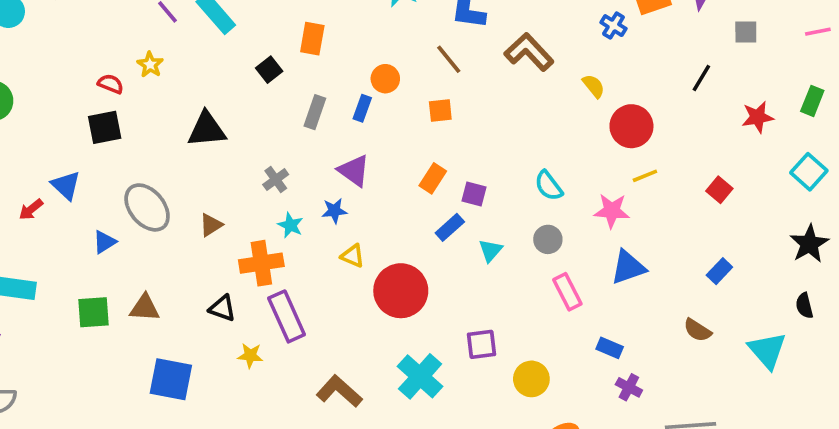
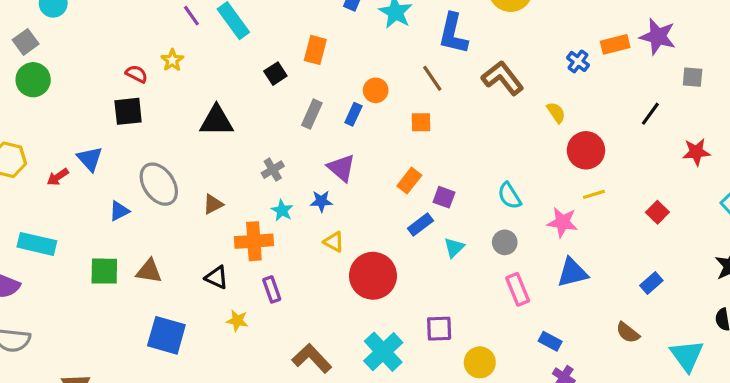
purple rectangle: (287, 316) -> (272, 289), size x0.6

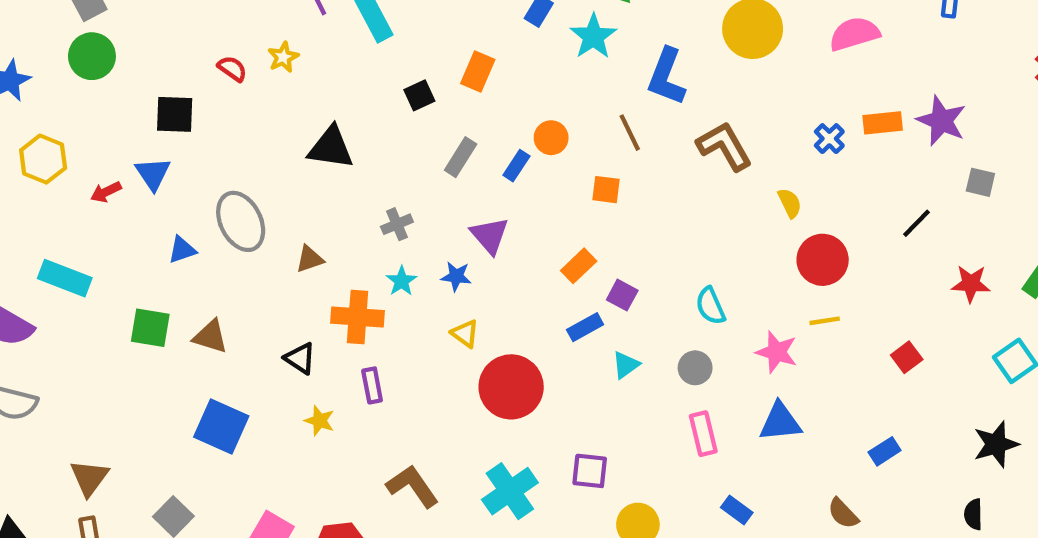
black square: (128, 111) -> (175, 114), moved

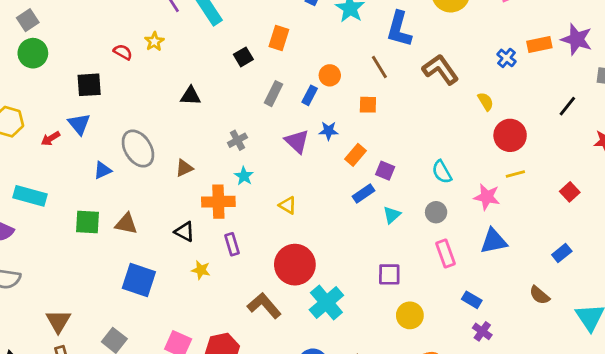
black triangle: (331, 148) -> (191, 96), size x0.7
blue star: (456, 276) -> (329, 131), moved
red circle: (511, 387) -> (295, 265), moved
purple square: (590, 471) -> (389, 274), moved

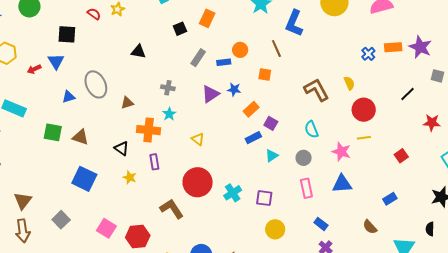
brown L-shape: (440, 69) -> (316, 90), moved
blue rectangle: (310, 95) -> (224, 62), turned 48
gray cross: (237, 140) -> (168, 88), turned 32
purple triangle: (297, 141) -> (210, 94), turned 36
cyan cross: (326, 302) -> (233, 193), moved, size x0.7

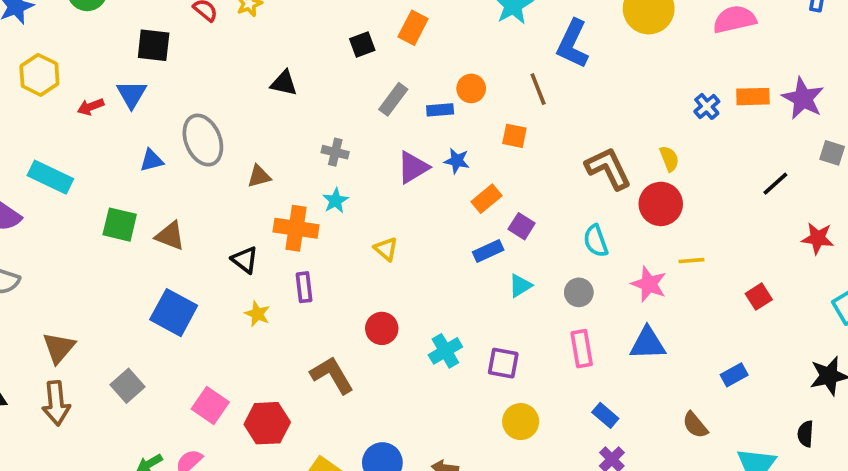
red circle: (364, 110) -> (661, 204), moved
red circle: (198, 182) -> (382, 328), size x0.6

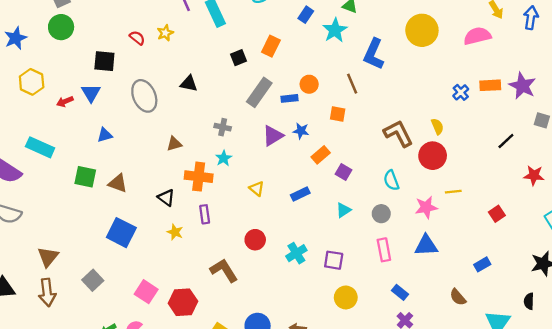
gray rectangle: (393, 99) -> (259, 92), size x1.4
gray ellipse: (203, 140) -> (144, 96), moved
blue rectangle: (488, 251) -> (300, 194), moved
pink star: (649, 284) -> (426, 207), turned -30

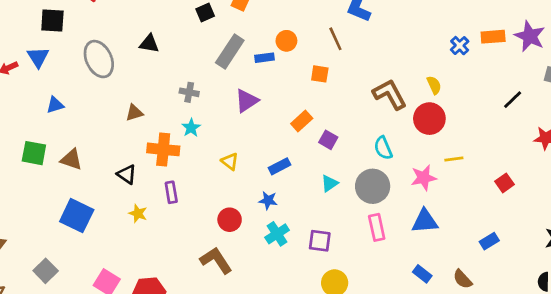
blue star: (301, 131) -> (268, 200), moved
gray circle: (381, 214) -> (373, 186), size x1.6
brown L-shape: (224, 270) -> (216, 260), moved
blue rectangle: (400, 292) -> (422, 274), moved

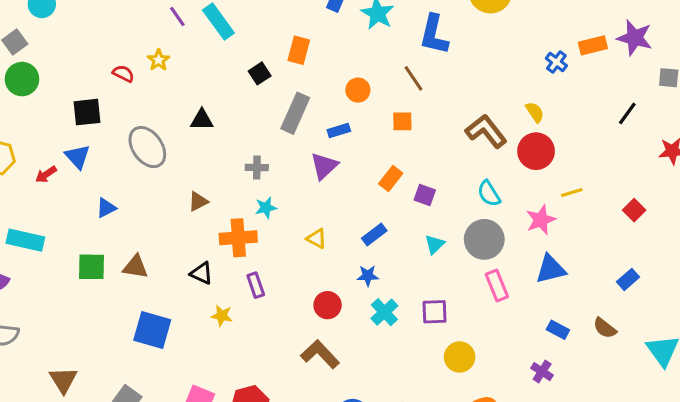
blue rectangle: (264, 58) -> (339, 131), moved
cyan star: (191, 128) -> (266, 208), turned 30

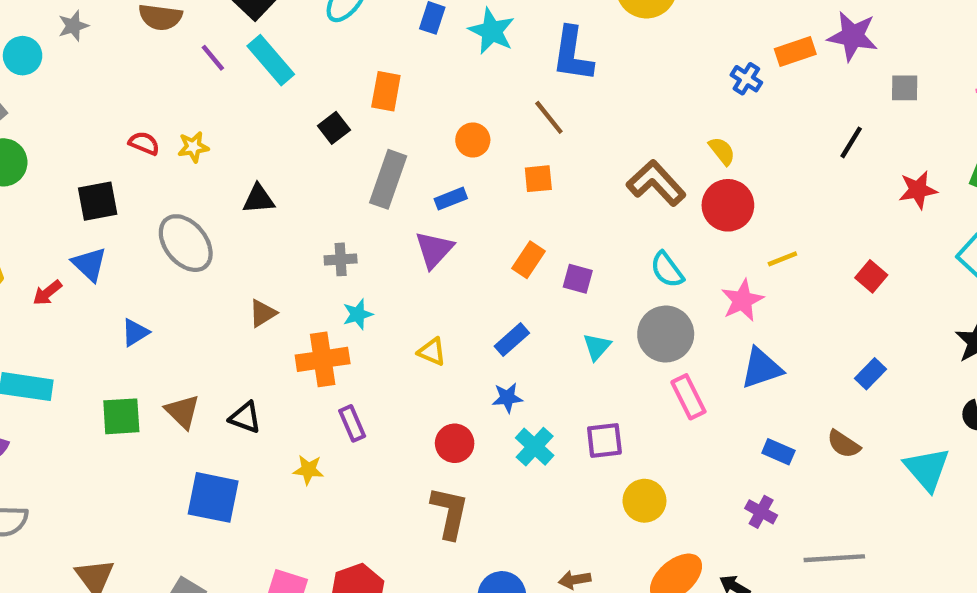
yellow star: (158, 60) -> (193, 147), moved, turned 30
brown triangle: (135, 267) -> (182, 412), turned 40
black triangle: (202, 273) -> (245, 417), moved
brown L-shape: (320, 354) -> (450, 513), turned 60

